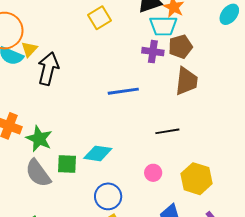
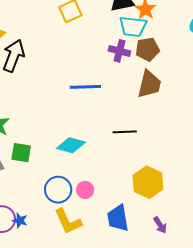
cyan diamond: (98, 153) -> (71, 145), moved
pink circle: (153, 173) -> (85, 190), moved

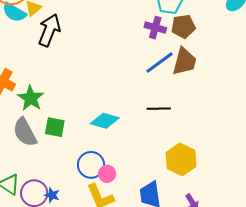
blue line: (85, 87) -> (159, 63), moved, turned -36
pink circle: (85, 190) -> (107, 174), moved

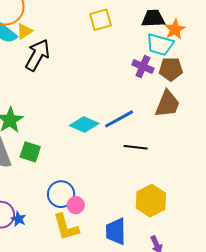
blue line: (159, 63) -> (119, 119), moved
cyan diamond: (105, 121) -> (84, 125), moved

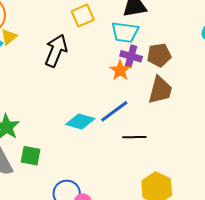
orange star: (175, 29) -> (120, 70), moved
cyan trapezoid: (160, 44) -> (125, 32), moved
black arrow: (38, 55) -> (56, 51), moved

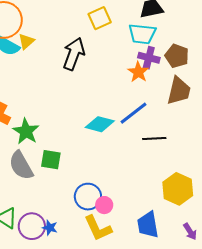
brown pentagon: (159, 55) -> (177, 56), turned 30

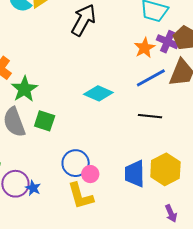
purple cross: (149, 58) -> (167, 42), moved
blue line: (133, 113) -> (151, 78), moved
blue trapezoid: (148, 225) -> (135, 174), moved

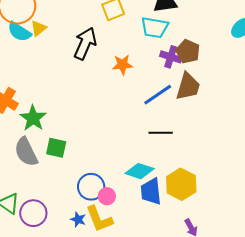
orange star: (145, 48) -> (123, 65), moved, turned 30
cyan diamond: (98, 93) -> (140, 171), moved
blue star: (33, 188) -> (78, 219), moved

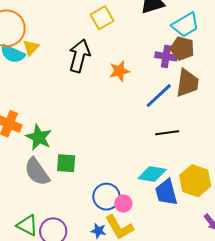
cyan trapezoid: (155, 27) -> (185, 25), moved, turned -32

